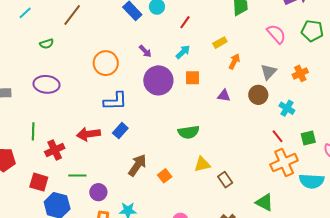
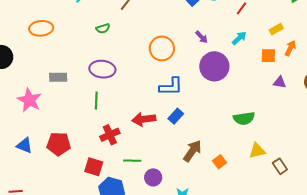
orange square: (192, 78) -> (268, 56), moved
green line: (33, 131) -> (96, 101), moved

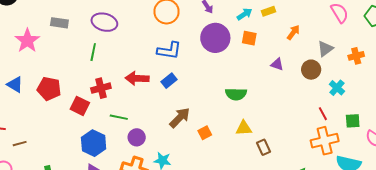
yellow rectangle: (276, 29) -> (269, 11), moved
orange square: (268, 56) -> (249, 38), moved
red square: (94, 167) -> (80, 106), moved

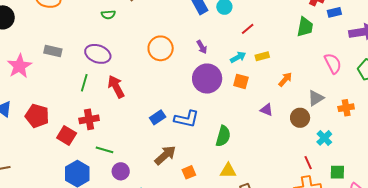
blue L-shape: (169, 51) -> (186, 119), moved
red arrow: (137, 78) -> (116, 87), moved, turned 55
green semicircle: (236, 94) -> (223, 136), turned -80

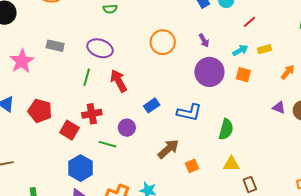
purple triangle: (267, 110) -> (279, 107), moved
blue rectangle: (158, 117) -> (152, 105), moved
purple circle: (121, 171) -> (127, 128), moved

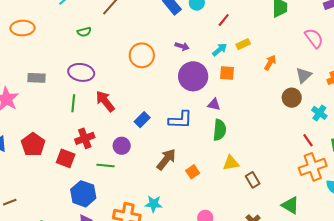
purple arrow: (204, 40) -> (182, 46), turned -32
purple triangle: (279, 107) -> (214, 104), moved
red pentagon: (40, 111) -> (33, 145), turned 30

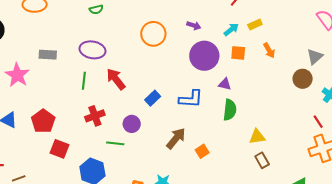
orange arrow: (270, 63) -> (269, 50), moved, turned 119
red square: (66, 158) -> (59, 149), moved
yellow triangle: (231, 163) -> (257, 137), moved

